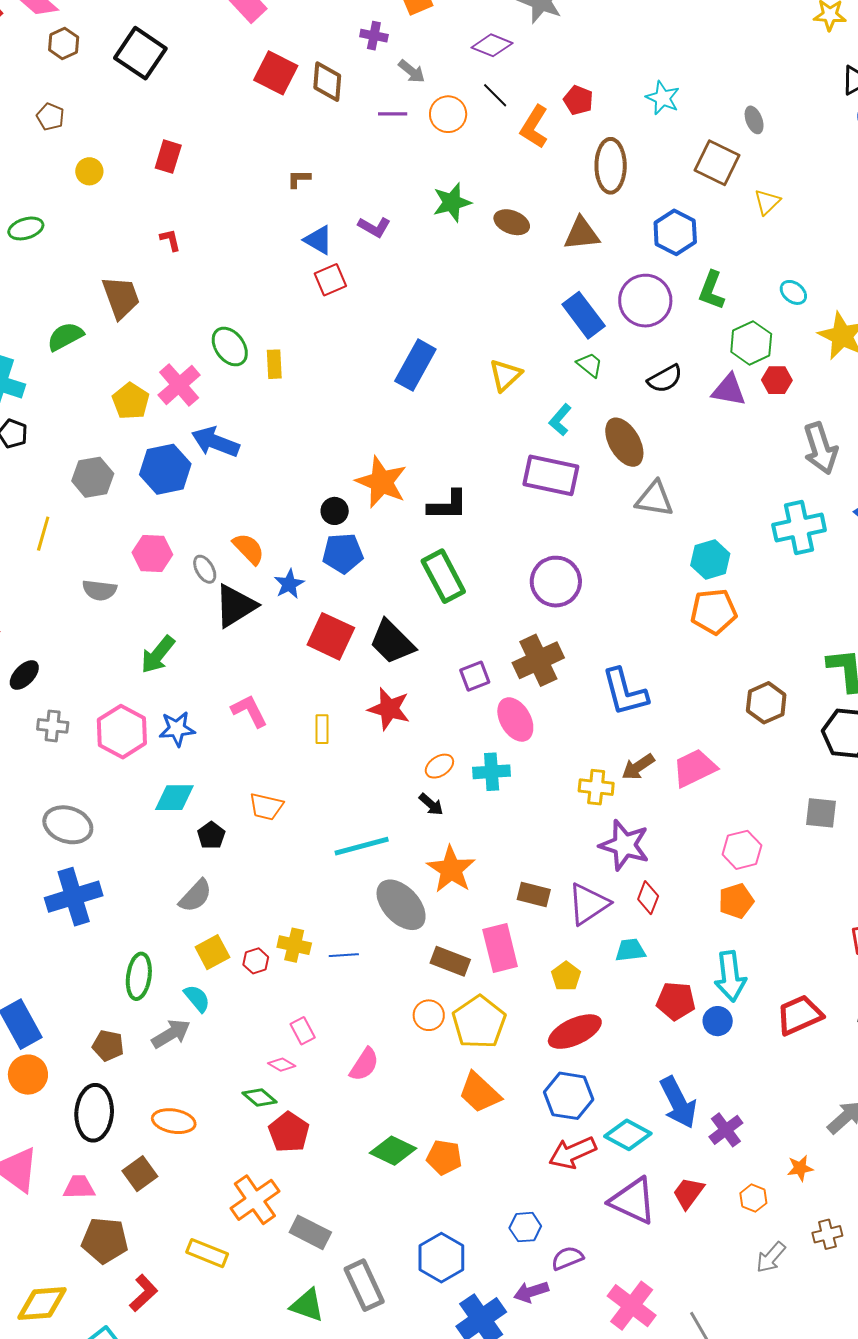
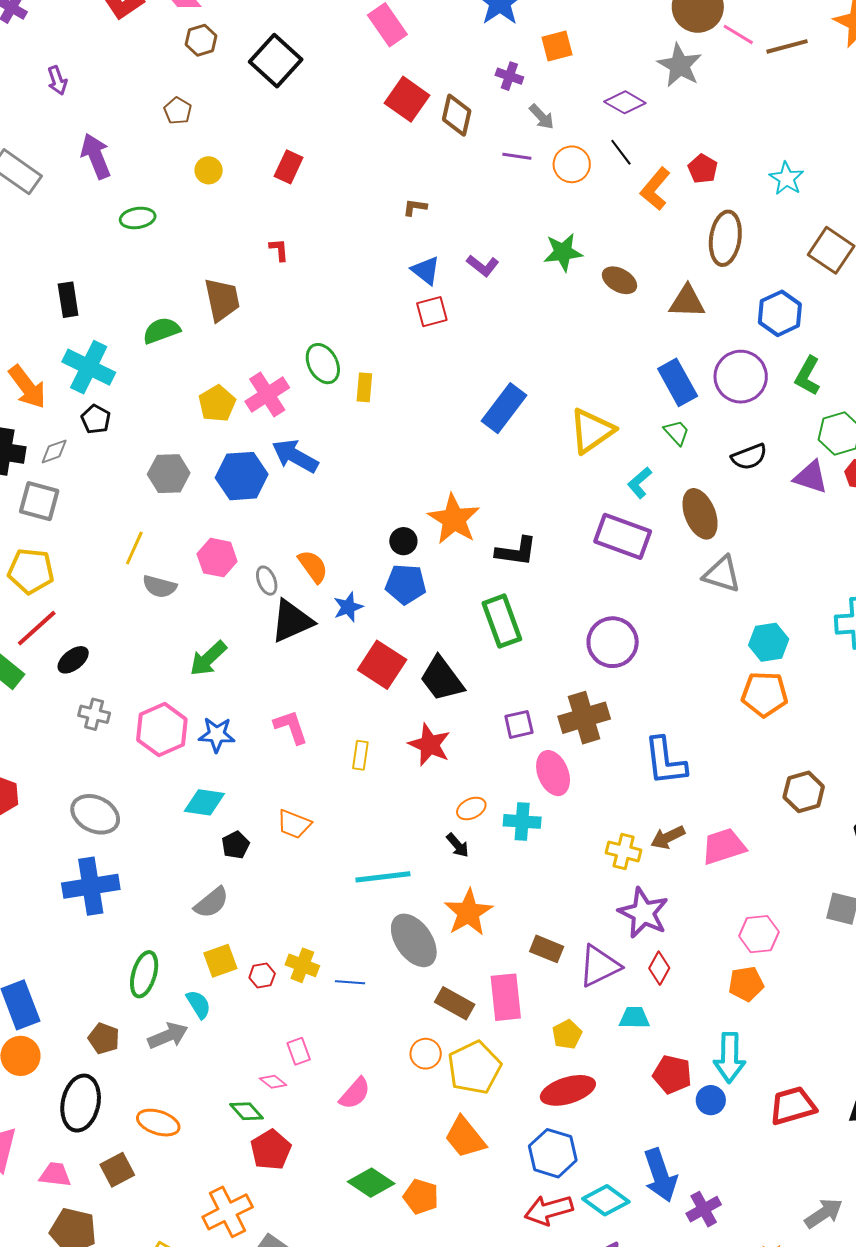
yellow triangle: (505, 375) -> (592, 431), size x1.4
yellow line: (43, 534) -> (134, 548), moved

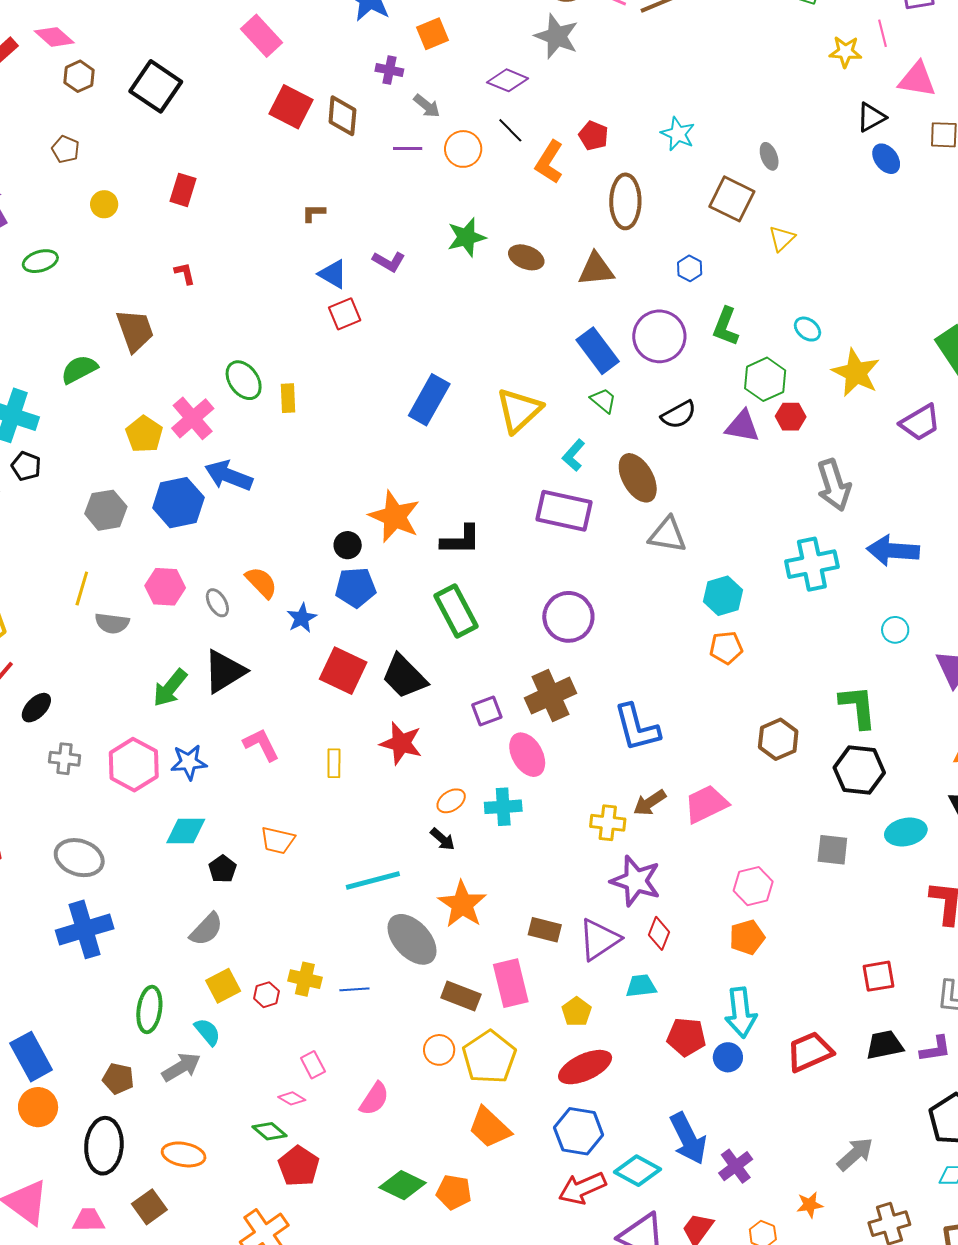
blue hexagon: (780, 313) -> (690, 268), size x0.6
black triangle: (292, 621) -> (224, 671), moved
orange pentagon: (765, 694) -> (726, 648), size x0.7

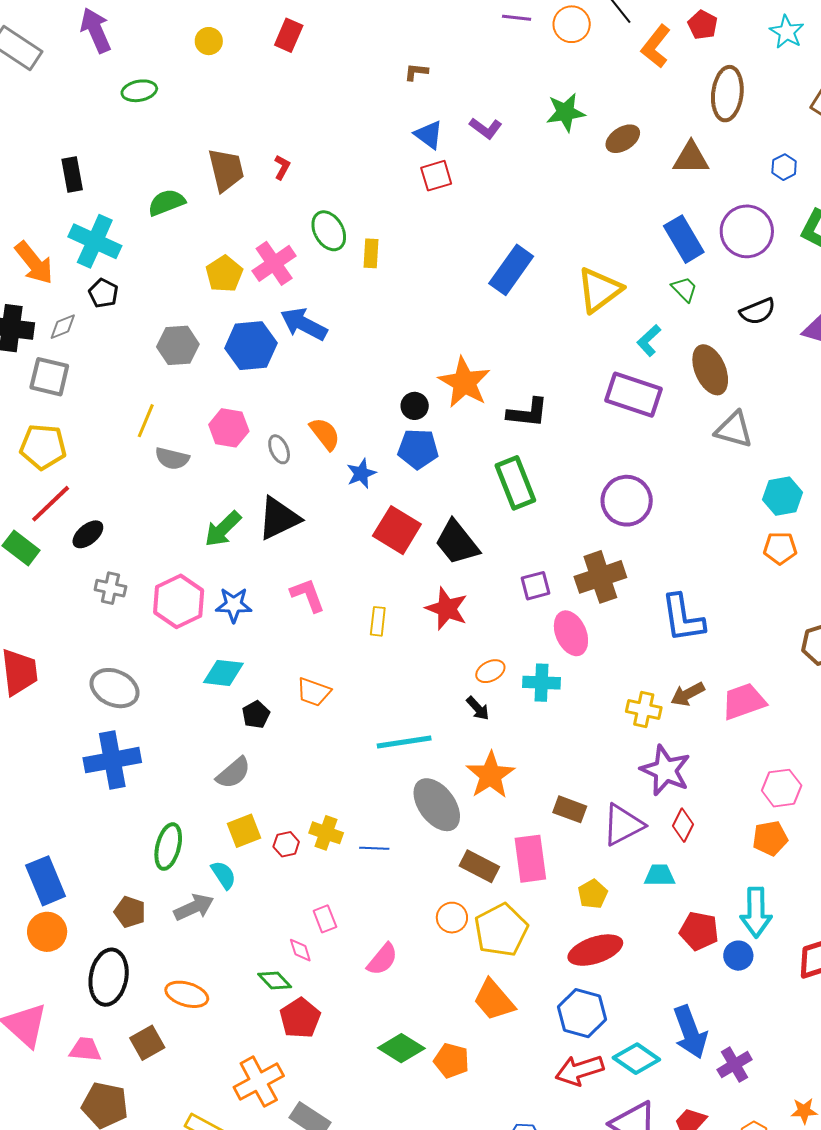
brown ellipse: (526, 257) -> (623, 139), turned -60
red L-shape: (185, 273) -> (282, 167), moved, turned 35
pink diamond: (292, 1098) -> (300, 950), turned 36

